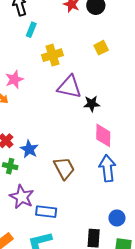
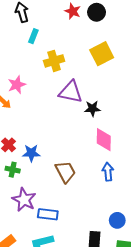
yellow square: (101, 48) -> (102, 54), size x1.6
blue star: (29, 149) -> (31, 153), turned -30
blue arrow: (107, 168) -> (108, 172), size x0.7

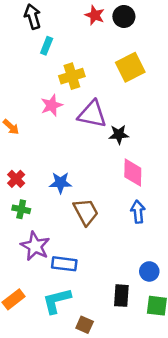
pink star: (17, 85) -> (52, 105), moved
blue star: (31, 153) -> (60, 183), moved

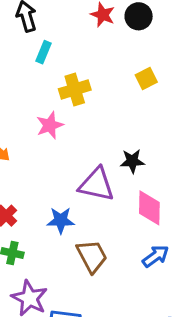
yellow square: (130, 67) -> (146, 79), size x0.6
purple triangle: (92, 114) -> (96, 184), moved
blue arrow: (138, 212) -> (156, 256), turned 60

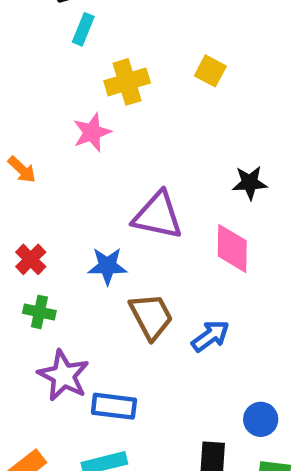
yellow square: (146, 79) -> (210, 71), moved, turned -35
black star: (132, 161) -> (250, 183), moved
blue arrow: (156, 256) -> (210, 336), moved

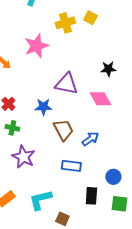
yellow cross: (127, 82) -> (65, 23), moved
pink star: (92, 132) -> (36, 46), size x1.4
pink diamond: (232, 248) -> (100, 99), turned -30
blue rectangle: (114, 406) -> (71, 166), moved

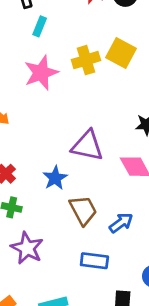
yellow square: (90, 18) -> (121, 53), size x1.5
pink star: (36, 46) -> (41, 73), moved
blue star: (43, 107) -> (55, 178), turned -30

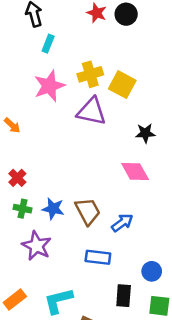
yellow square: (121, 53) -> (122, 85), moved
purple triangle: (87, 146) -> (92, 111), moved
blue star: (55, 178) -> (53, 209), moved, turned -30

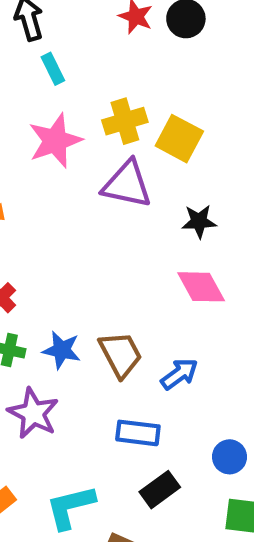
cyan rectangle: (48, 44) -> (53, 69), turned -48
black star: (145, 133) -> (199, 221), moved
black rectangle: (124, 296) -> (160, 490), moved, turned 50

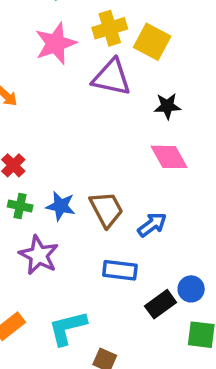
black rectangle: (160, 490) -> (161, 304), moved

